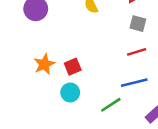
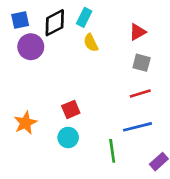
orange star: (44, 64) -> (25, 123), moved
green line: (111, 105) -> (112, 151), turned -65

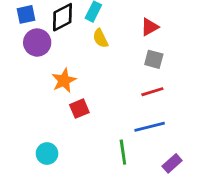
orange star: (25, 123) -> (64, 80), moved
cyan circle: (68, 137) -> (47, 154), moved

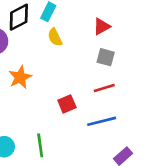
red square: (79, 109) -> (67, 104), moved
green line: (123, 152) -> (40, 145), moved

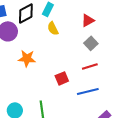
gray square: (106, 57) -> (91, 43), turned 32
orange star: (20, 77) -> (27, 58), turned 30

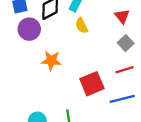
red triangle: (88, 20) -> (122, 16), turned -40
red square: (62, 78) -> (92, 84), size x1.5

